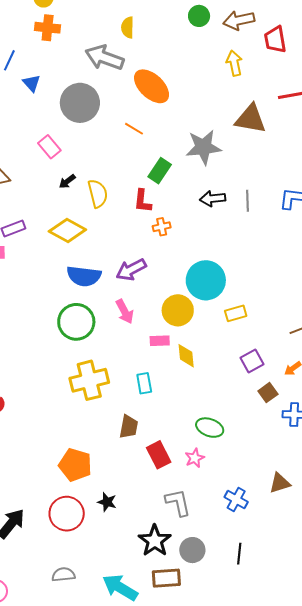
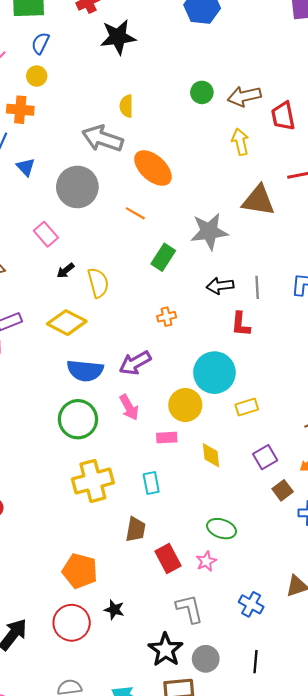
orange cross: (48, 28) -> (20, 110), moved
red L-shape: (143, 201) -> (241, 324), moved
yellow diamond: (186, 356) -> (211, 455), moved

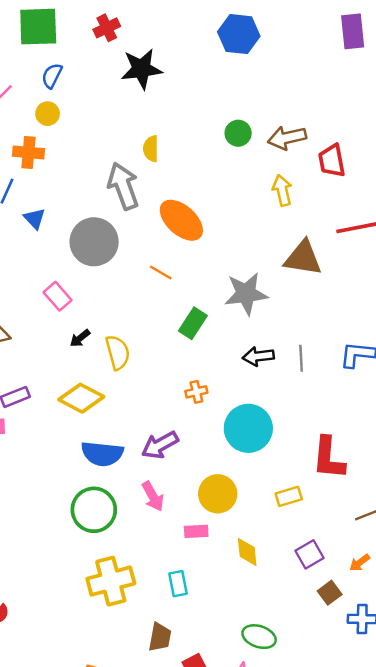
gray arrow: (103, 139) -> (123, 186), turned 51
red L-shape: (241, 324) -> (329, 458), moved, size x1.5
cyan circle: (214, 373) -> (248, 428), moved

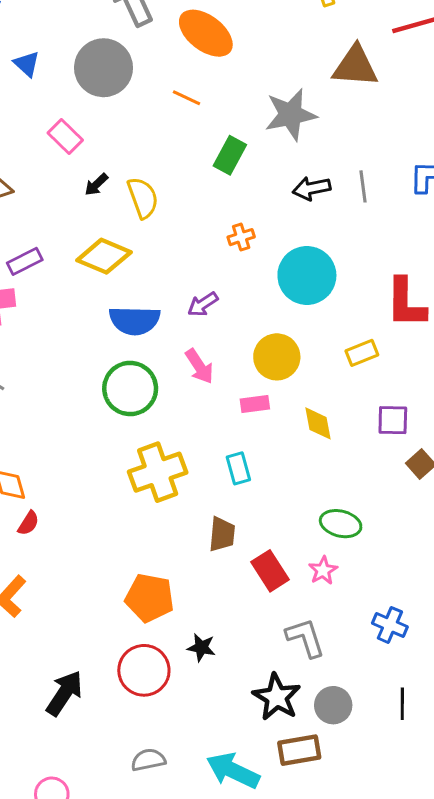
blue triangle: (35, 219) -> (27, 64), moved
purple arrow: (160, 445) -> (203, 304), size x0.7
purple square: (310, 554) -> (393, 420), turned 36

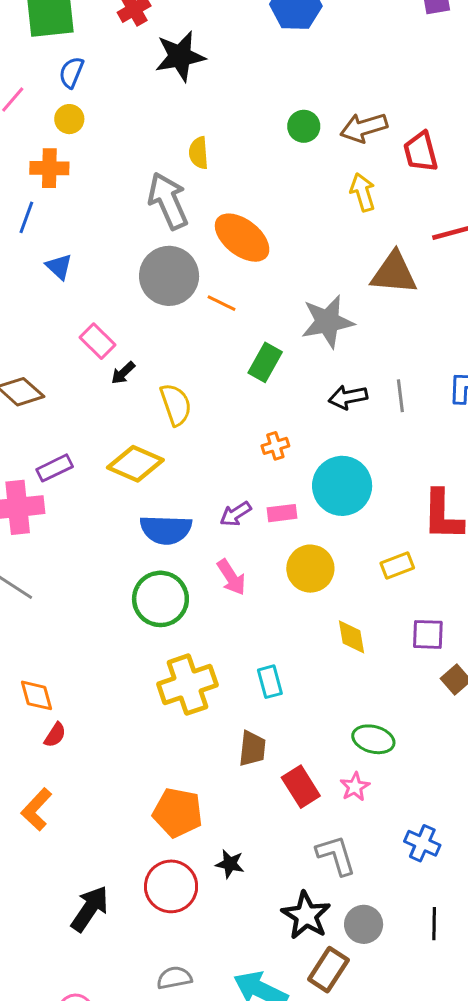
gray circle: (104, 68) -> (169, 276), moved
black arrow: (96, 185) -> (123, 373), moved
pink rectangle: (255, 404) -> (282, 513), moved
brown rectangle: (299, 750) -> (328, 970), turned -48

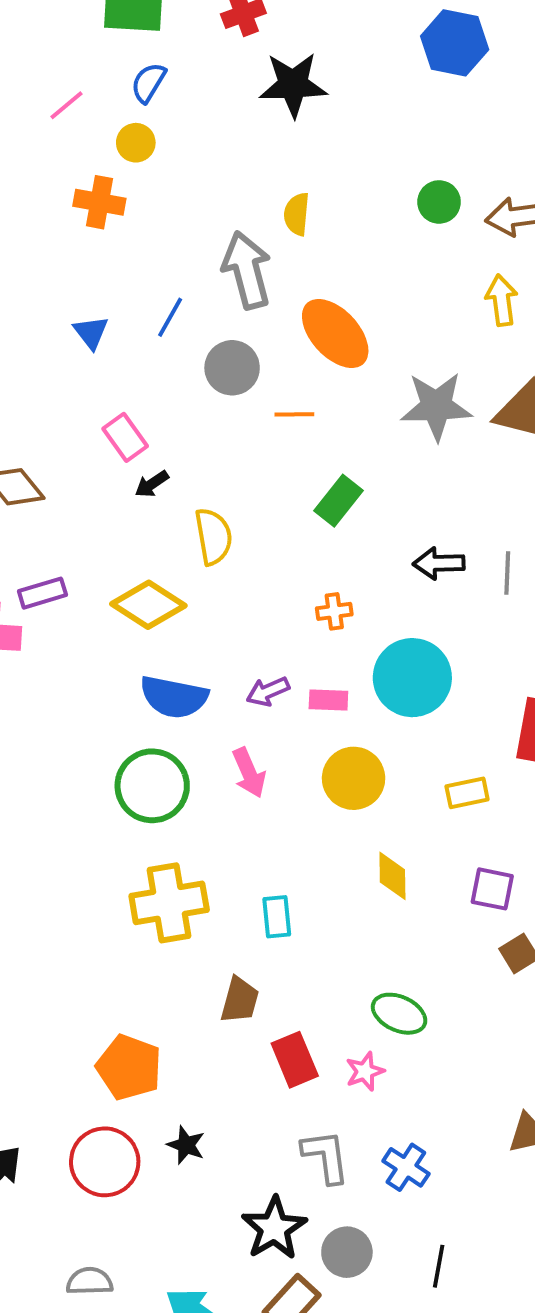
blue line: (26, 217) -> (170, 317), moved
gray circle: (169, 276) -> (232, 368), size x0.7
orange line: (221, 303) -> (294, 414), turned -36
gray star: (327, 322) -> (436, 406), moved
blue cross: (422, 843) -> (406, 1167), moved

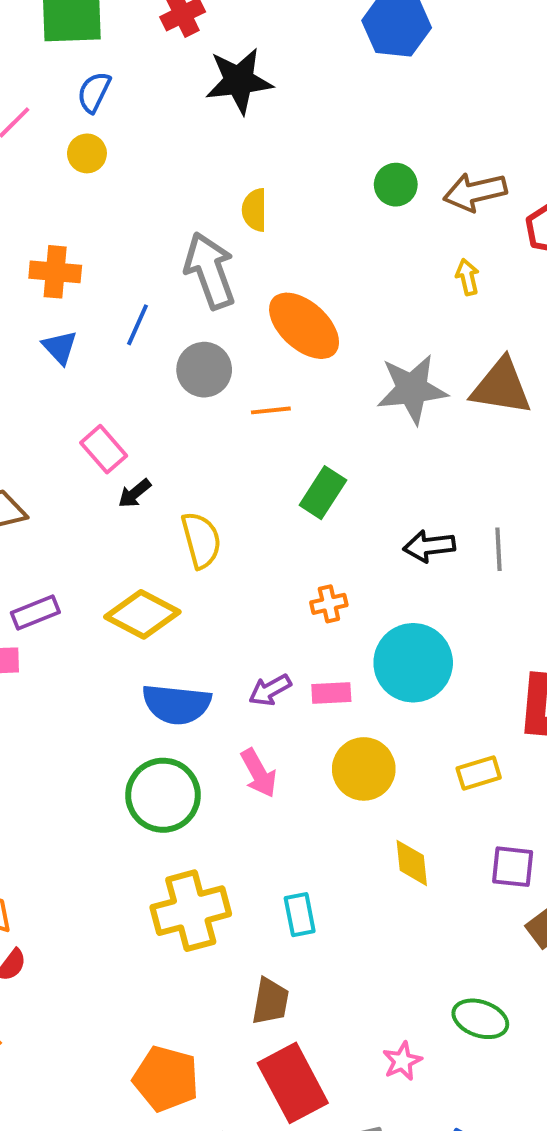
orange cross: (99, 202) -> (55, 272), moved
yellow arrow: (502, 300) -> (467, 277), size x0.7
green ellipse: (399, 1014) -> (480, 1019), moved
red rectangle: (295, 1060) -> (293, 1083), moved, size x1.4

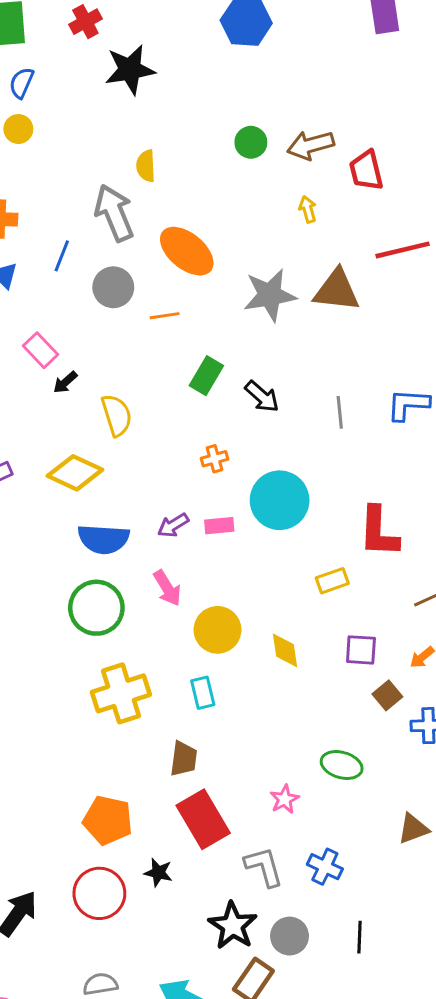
black arrow: (429, 546) -> (262, 397), moved, turned -129
yellow circle: (364, 769) -> (217, 630), moved

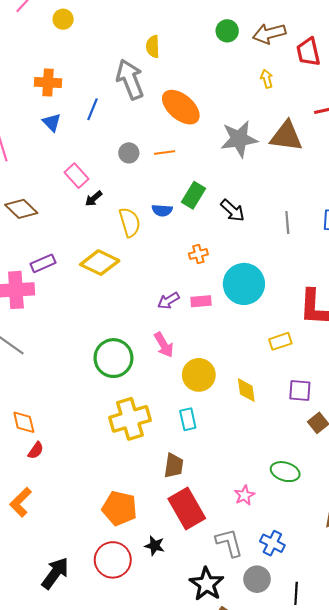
gray circle: (113, 287) -> (129, 153), moved, size x0.7
blue semicircle: (103, 539) -> (162, 210), moved, size x0.6
gray circle: (290, 936) -> (257, 579), moved

